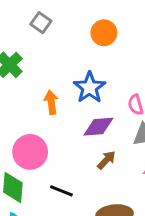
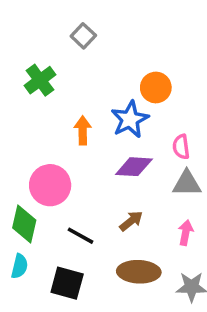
orange circle: (104, 33) -> (156, 87), moved
brown arrow: (106, 160) -> (131, 221), moved

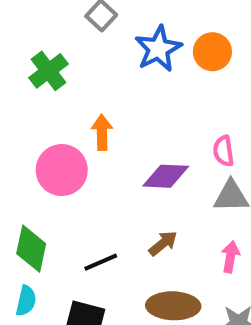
orange circle: (156, 87) -> (212, 52), moved
blue star: (130, 119) -> (158, 49), moved
pink circle: (50, 185) -> (62, 170), moved
black line: (80, 236) -> (101, 262), turned -52

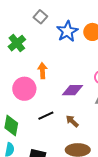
brown arrow: (163, 243) -> (72, 121), turned -96
black line: (101, 262) -> (46, 116), moved

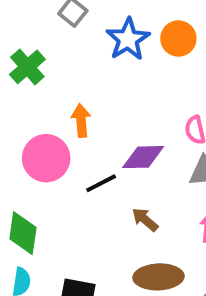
black line: (46, 116) -> (101, 183), moved

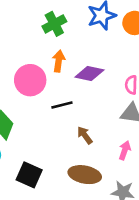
green cross: (27, 67) -> (54, 24), moved
purple diamond: (143, 157) -> (89, 74), moved

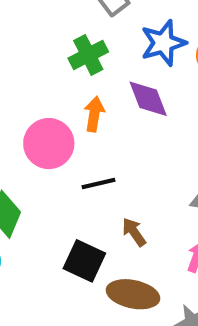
purple diamond: (89, 74) -> (148, 99), moved, turned 56
black square: (29, 175) -> (84, 261), moved

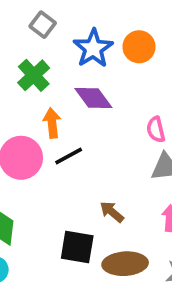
black line: (99, 183) -> (69, 156), moved

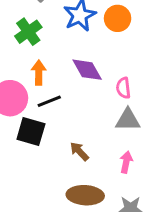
purple diamond: (93, 98) -> (87, 70), moved
black square: (77, 247) -> (31, 131), moved

